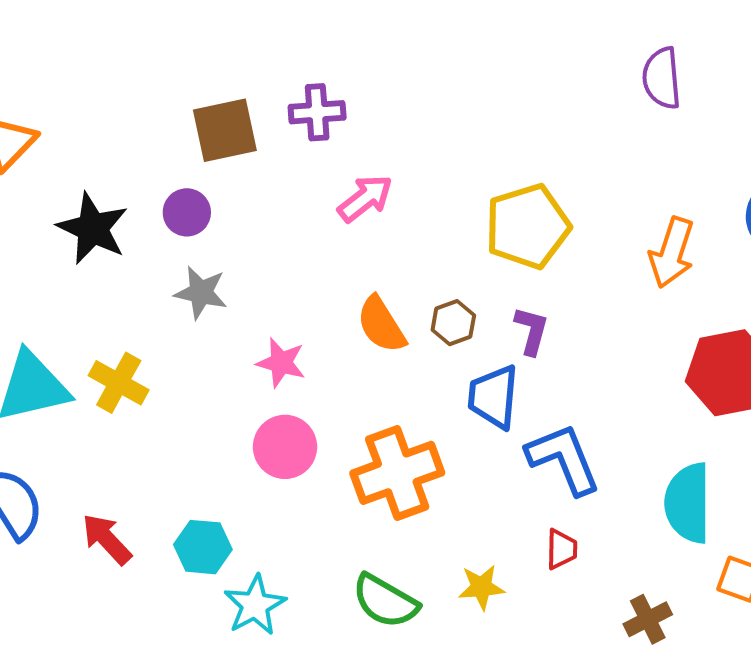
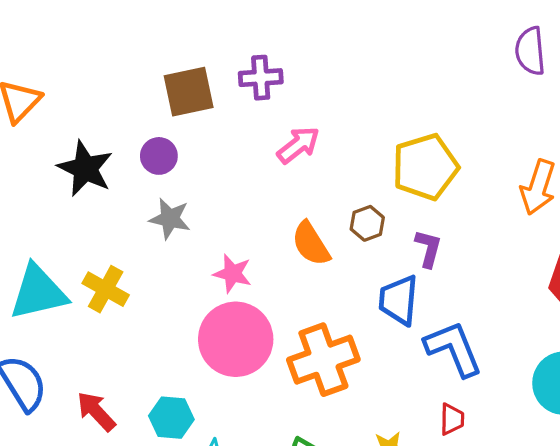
brown hexagon: (453, 323) -> (367, 223), moved
pink circle: (285, 447) -> (236, 339), size x1.5

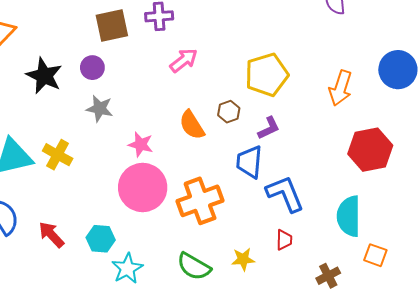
purple L-shape: (428, 248) -> (269, 128), turned 50

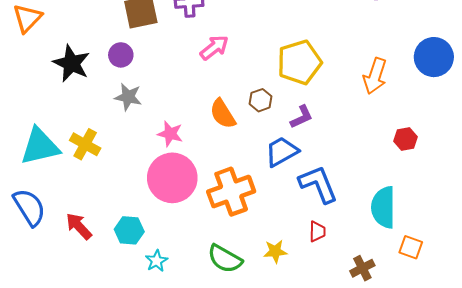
red hexagon: (370, 150) -> (405, 139), size x0.5
blue trapezoid: (249, 162) -> (282, 152), turned 56
cyan star: (127, 269) -> (157, 261), size x0.7

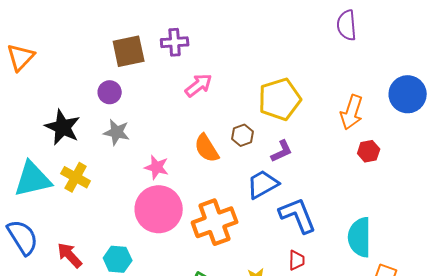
black star: (71, 63) -> (63, 127), moved
red hexagon: (405, 139) -> (369, 151), moved

